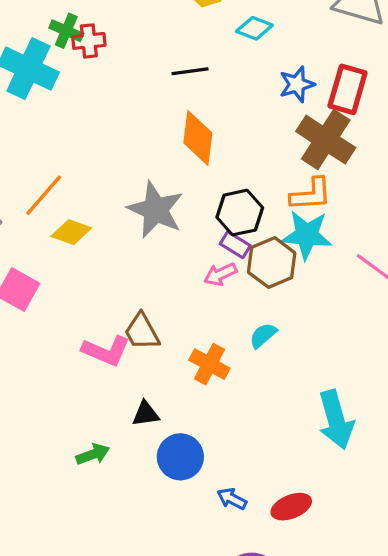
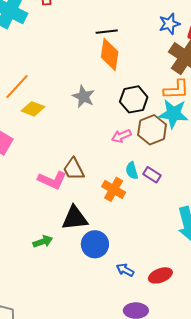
black line: (190, 71) -> (107, 32), moved
gray star: (156, 210) -> (84, 97), size x0.7
purple rectangle: (235, 245) -> (152, 175), moved
cyan semicircle: (263, 335) -> (132, 171), moved, turned -66
black triangle: (146, 414) -> (75, 218), size x1.6

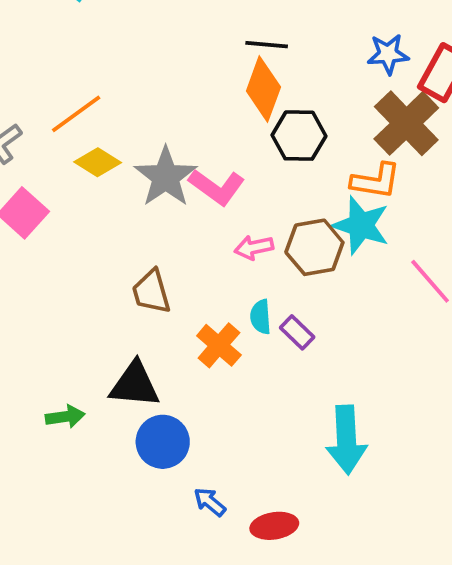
gray star: (84, 97) -> (166, 177), moved, size x1.4
black hexagon: (134, 99) -> (299, 136), moved
pink L-shape: (52, 180) -> (217, 187), moved

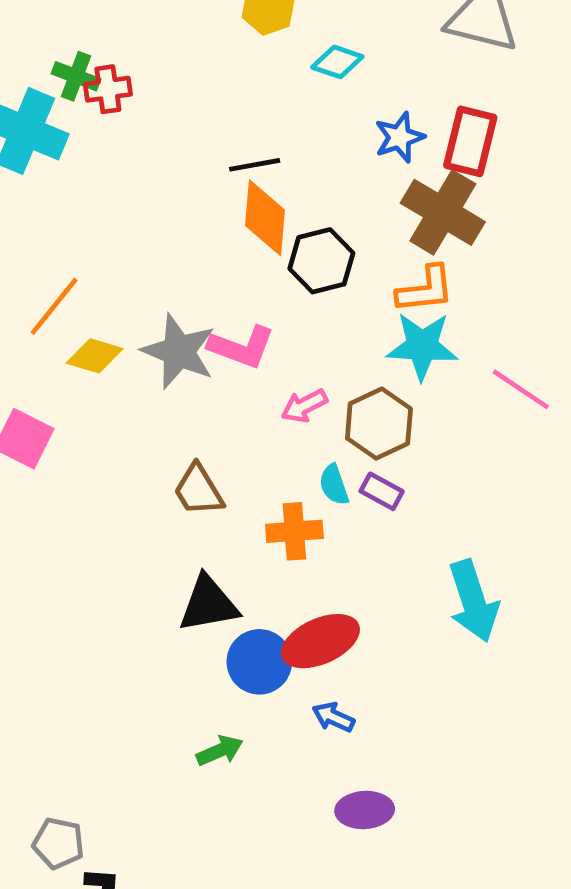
brown hexagon: (314, 247) -> (379, 424), moved
orange cross: (219, 345) -> (294, 531), turned -30
green arrow: (65, 417) -> (220, 751), moved
red ellipse: (274, 526) -> (320, 641), moved, size x1.4

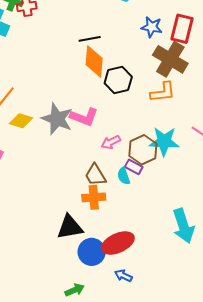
blue star: (399, 137) -> (152, 27), turned 30
cyan star: (422, 346) -> (164, 141), moved
brown trapezoid: (198, 490) -> (95, 175), moved
purple rectangle: (382, 491) -> (134, 167), moved
orange cross: (294, 531) -> (94, 197), moved

